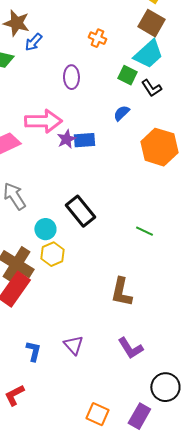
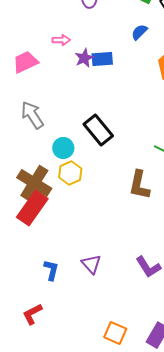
pink arrow: (43, 121) -> (61, 40), size x0.5
brown L-shape: (121, 292) -> (139, 185), moved

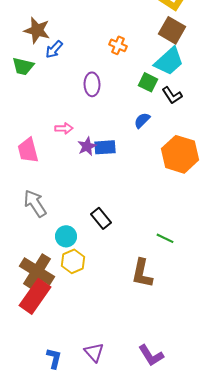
pink trapezoid: (25, 62) -> (28, 150), turned -80
black rectangle: (98, 130) -> (101, 218), size x0.7

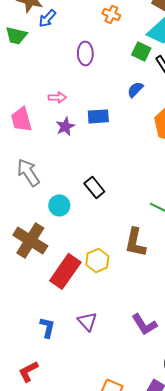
purple star: (87, 146) -> (65, 126), moved
yellow hexagon: (73, 261) -> (97, 260), moved
red rectangle: (35, 296) -> (65, 271), moved

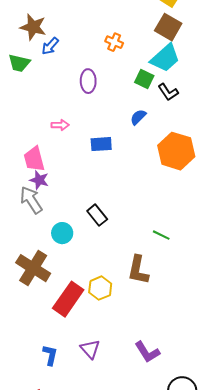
pink trapezoid: (21, 119) -> (34, 159), moved
purple star: (65, 126) -> (39, 180), moved, turned -30

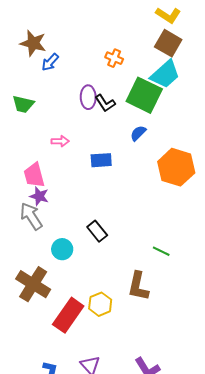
green trapezoid: (19, 63) -> (23, 104), moved
green square: (144, 79) -> (144, 95), size x1.8
black L-shape: (168, 92) -> (105, 103), moved

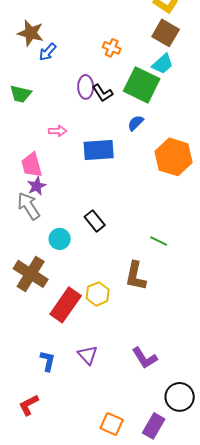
cyan trapezoid: (165, 74) -> (163, 64), size x0.7
blue rectangle: (101, 160) -> (99, 150), size x1.4
purple star: (39, 196) -> (37, 186), turned 30

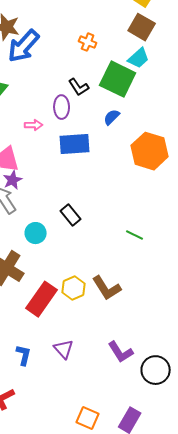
blue arrow: (48, 52) -> (24, 46), size x1.8
purple ellipse: (86, 87) -> (62, 107), moved
brown L-shape: (136, 276) -> (107, 288), moved, turned -44
black circle: (180, 397) -> (156, 370), moved

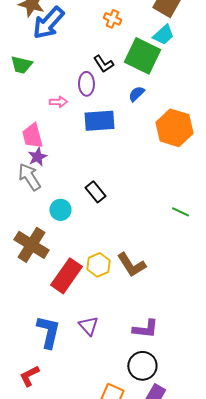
green line: (135, 235) -> (180, 212), moved
purple L-shape: (121, 352) -> (145, 329), turned -52
blue L-shape: (24, 355) -> (48, 332), size x1.6
black circle: (156, 370) -> (142, 366), moved

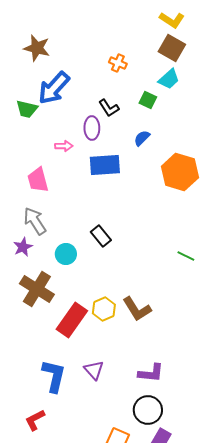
blue arrow: (48, 23) -> (54, 88), moved
green square: (142, 56) -> (148, 100), size x0.5
purple star: (37, 157) -> (23, 247), moved

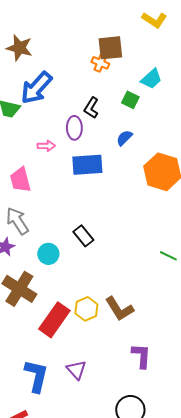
brown square: (172, 48) -> (110, 48), moved, turned -36
black L-shape: (109, 108) -> (91, 108), turned 65
purple L-shape: (151, 373) -> (141, 356), moved, turned -92

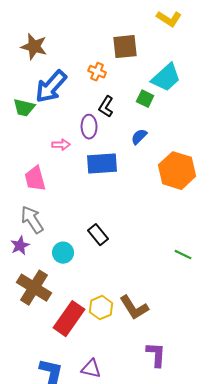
orange cross: (100, 63) -> (97, 72), moved
cyan trapezoid: (151, 79) -> (166, 78), size x1.4
purple triangle: (76, 370) -> (91, 369), turned -35

